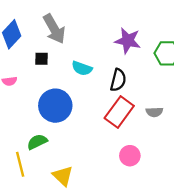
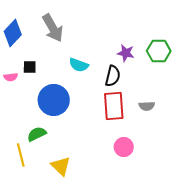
purple star: (128, 41) -> (126, 53), moved, size x0.7
black square: (41, 59) -> (30, 67), moved
red rectangle: (119, 112) -> (114, 106), turned -40

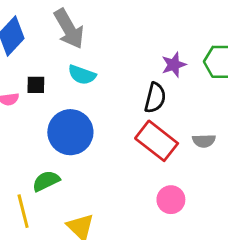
purple star: (126, 53) -> (174, 65), turned -30
cyan semicircle: (79, 65) -> (82, 75), moved
red rectangle: (114, 106) -> (157, 141), turned -48

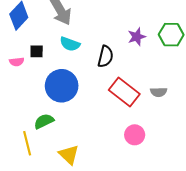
black semicircle: (155, 98) -> (105, 57), moved

